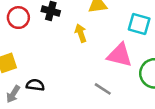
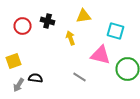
gray line: (103, 89) -> (80, 77), moved

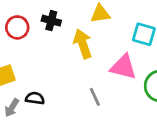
yellow arrow: (71, 38) -> (83, 44), size x1.5
gray line: (80, 77) -> (95, 97), turned 32

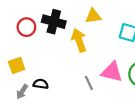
black cross: (51, 21) -> (54, 22), size x1.5
pink triangle: (123, 67) -> (112, 72), moved

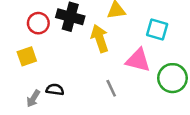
yellow square: (17, 65) -> (27, 56), moved
pink triangle: (112, 72) -> (138, 60), moved

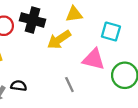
yellow arrow: (100, 38) -> (59, 40), turned -105

